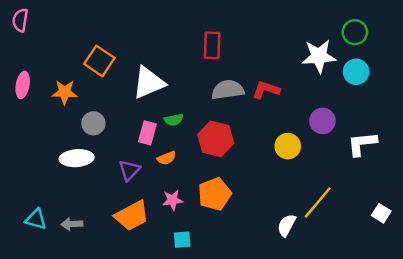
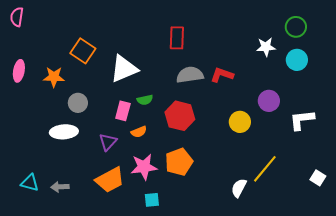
white star: (319, 56) -> (266, 47), size x0.7
pink star: (173, 200) -> (144, 167), size x1.5

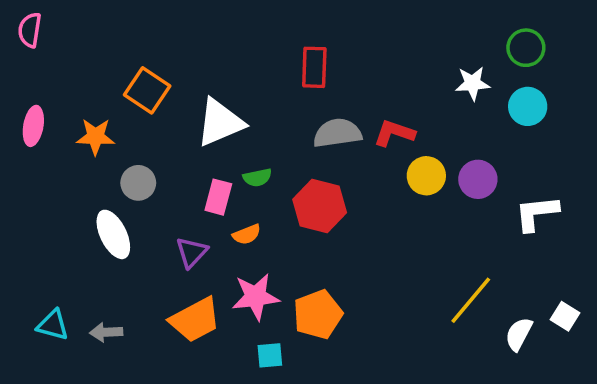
yellow circle: (240, 122) -> (426, 176), moved
white ellipse: (64, 132) -> (113, 234), turned 68
orange pentagon: (179, 162) -> (318, 314), moved
white semicircle: (239, 188) -> (519, 334), moved

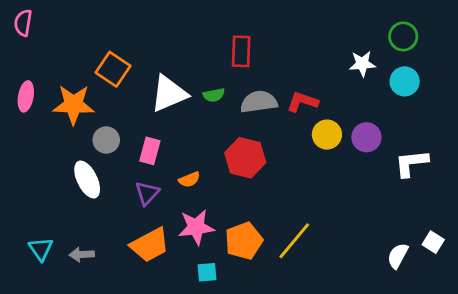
orange star: (96, 137) -> (74, 105), size x1.4
green semicircle: (257, 178) -> (214, 95), moved
pink rectangle: (218, 197) -> (150, 151), moved
yellow line: (471, 300) -> (294, 241), moved
cyan triangle: (53, 325) -> (41, 249), turned 40

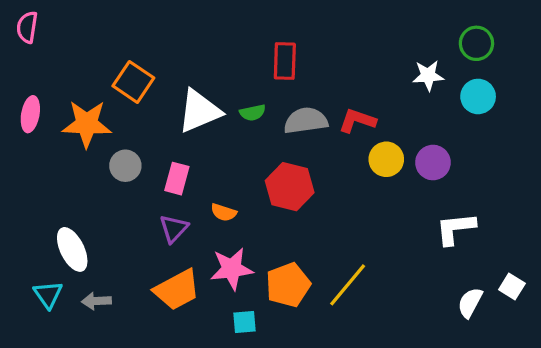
white L-shape: (411, 163) -> (456, 229), moved
white ellipse: (87, 180) -> (72, 249), moved
orange semicircle: (189, 180) -> (224, 212), turned 40

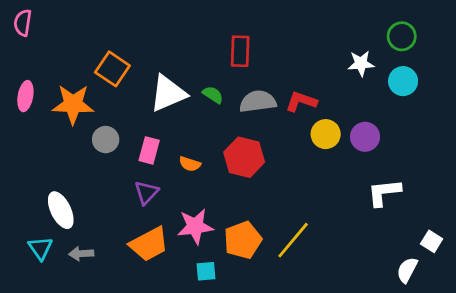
green semicircle: (253, 113) -> (213, 95), turned -135
orange semicircle: (224, 212) -> (190, 164), moved
white semicircle: (470, 303) -> (407, 270), moved

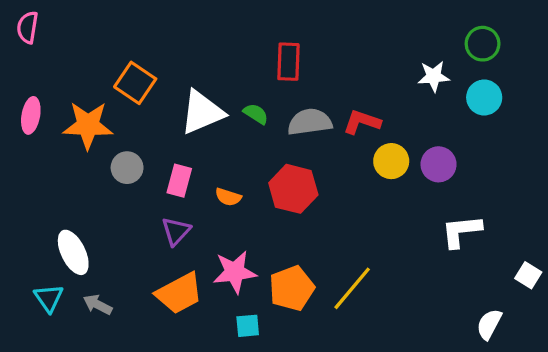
white square: (432, 241) -> (528, 275), moved
gray arrow: (81, 254) -> (98, 305), turned 30

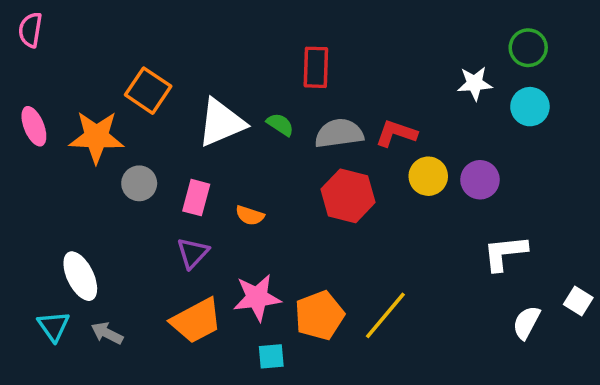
pink ellipse: (31, 115) -> (34, 126), turned -32
red hexagon: (293, 189) -> (348, 196), moved
white semicircle: (489, 324) -> (526, 323), moved

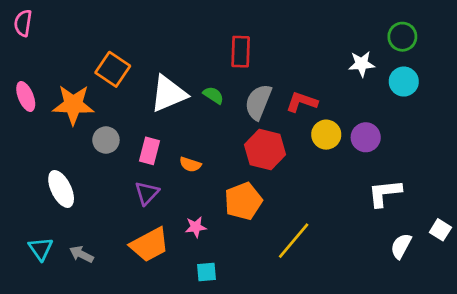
gray semicircle: (339, 133) -> (258, 102), turned -60
white ellipse: (80, 276) -> (61, 189), moved
pink star: (257, 298) -> (196, 227), size x0.6
orange pentagon: (319, 315) -> (243, 201), moved

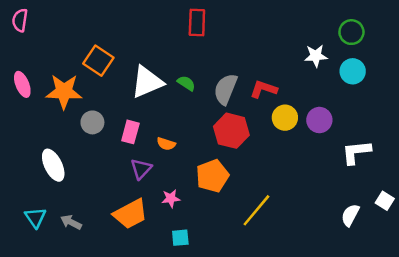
red rectangle: (241, 52) -> (197, 23), moved
purple triangle: (147, 193) -> (141, 169), moved
white L-shape: (385, 193) -> (356, 152), moved

